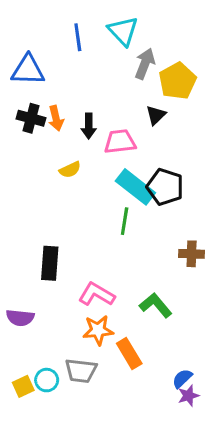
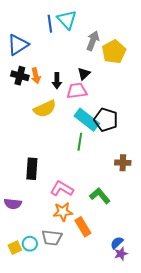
cyan triangle: (123, 31) -> (67, 20), moved
blue triangle: (28, 70) -> (18, 45), turned -35
black triangle: (156, 115) -> (84, 74), moved
yellow semicircle: (70, 170) -> (45, 109), size x1.6

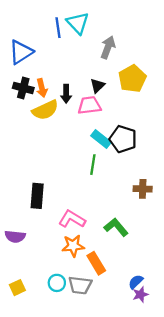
yellow pentagon: (114, 52) -> (132, 79), moved
yellow semicircle: (45, 109) -> (45, 110), moved
cyan rectangle: (87, 120) -> (101, 139), size x0.7
gray trapezoid: (52, 238) -> (80, 285), moved
cyan circle: (30, 244) -> (57, 283), moved

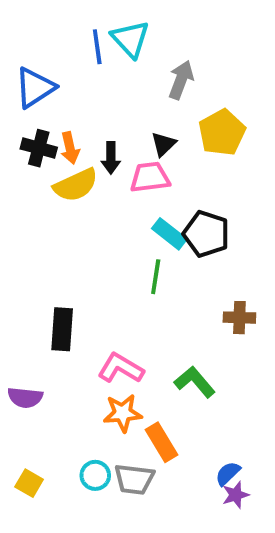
yellow square: (17, 288) -> (29, 483), turned -35

